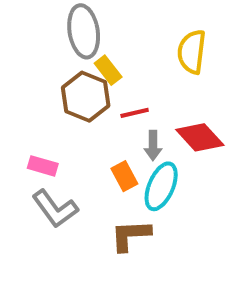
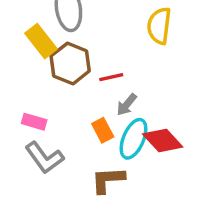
yellow rectangle: (108, 70) -> (41, 41), moved, size x1.4
red diamond: (200, 137) -> (163, 140), moved
gray arrow: (153, 146) -> (127, 105), turned 40

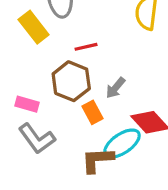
brown hexagon: (70, 63) -> (71, 81), moved
red line: (111, 77) -> (86, 47), moved
cyan ellipse: (134, 139) -> (122, 143), moved, turned 33

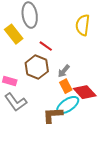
red line: (86, 47) -> (46, 46), turned 48
orange rectangle: (93, 112) -> (66, 86), moved

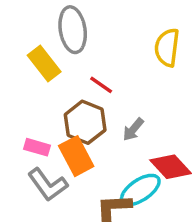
orange rectangle: (66, 86) -> (76, 156), moved, size x1.5

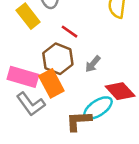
pink rectangle: (37, 147) -> (23, 77), size x1.6

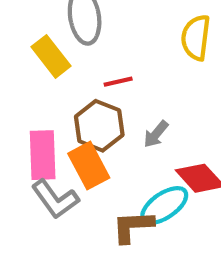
red line: (70, 32) -> (118, 82), turned -48
pink rectangle: (23, 77) -> (43, 155), turned 72

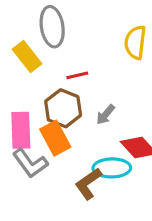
cyan ellipse: (164, 205) -> (112, 168), turned 33
brown L-shape: (133, 226) -> (88, 184), turned -32

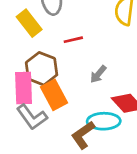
brown hexagon: (63, 108) -> (42, 69), moved

